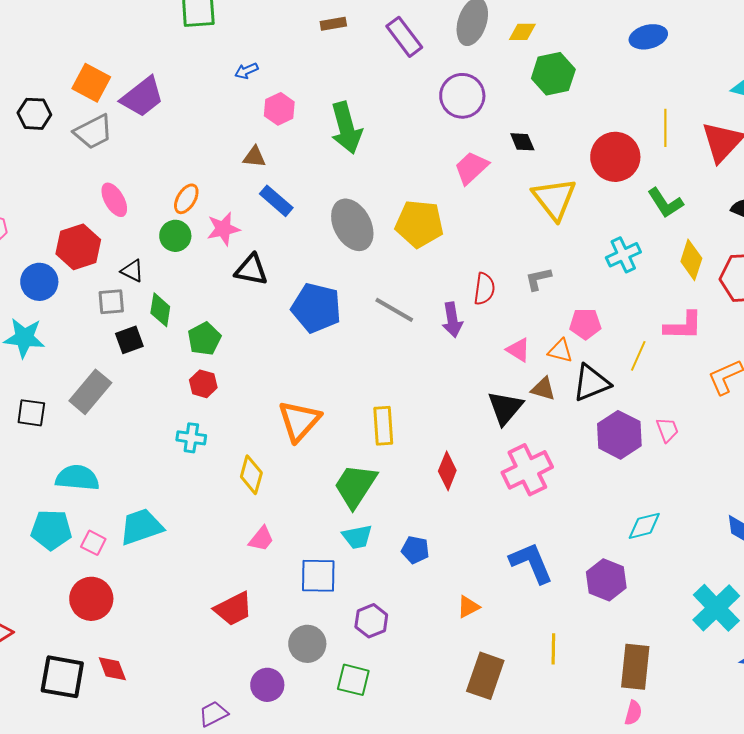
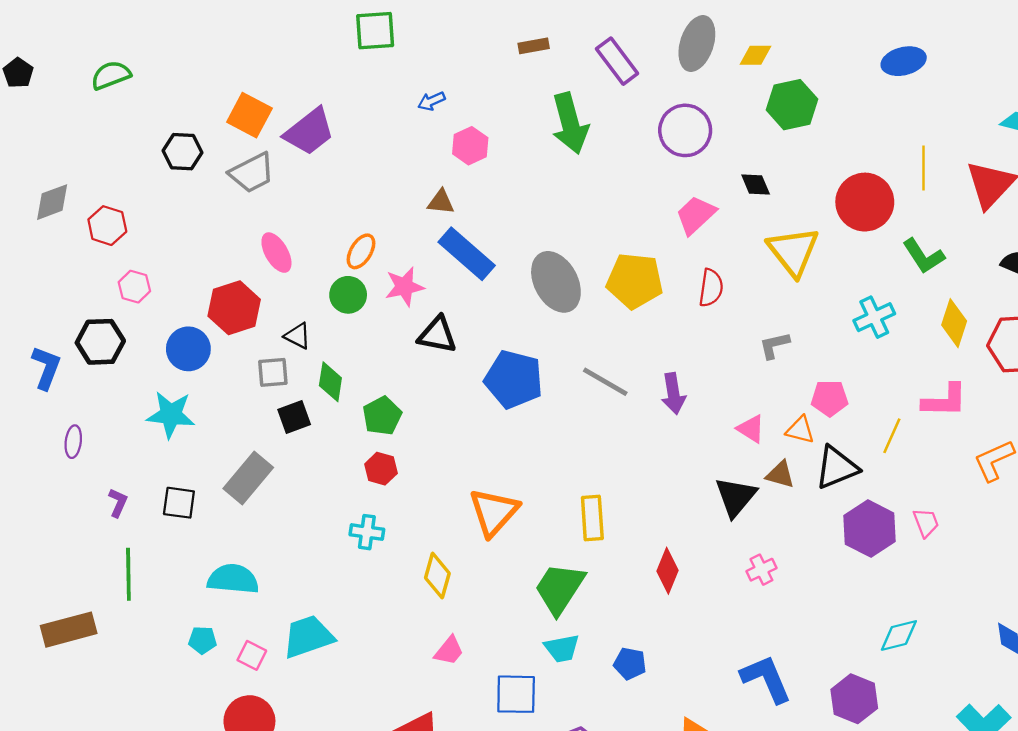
green arrow: (346, 128) -> (570, 123), moved
blue rectangle: (276, 201) -> (467, 254), size x1.4
red semicircle: (484, 289) -> (711, 288), moved
pink cross: (527, 470) -> (761, 570), size x0.5
cyan pentagon: (51, 530) -> (202, 640), size x0.6

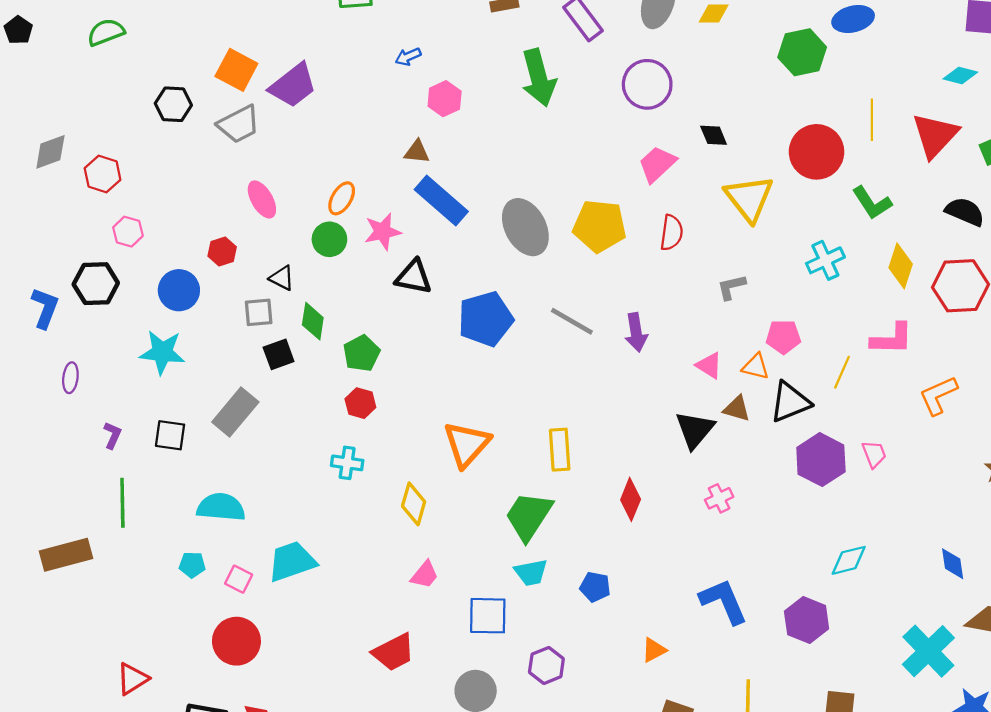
green hexagon: (792, 105) -> (802, 52), moved
red hexagon: (234, 308) -> (222, 251), size x0.6
blue pentagon: (514, 379) -> (486, 319), turned -30

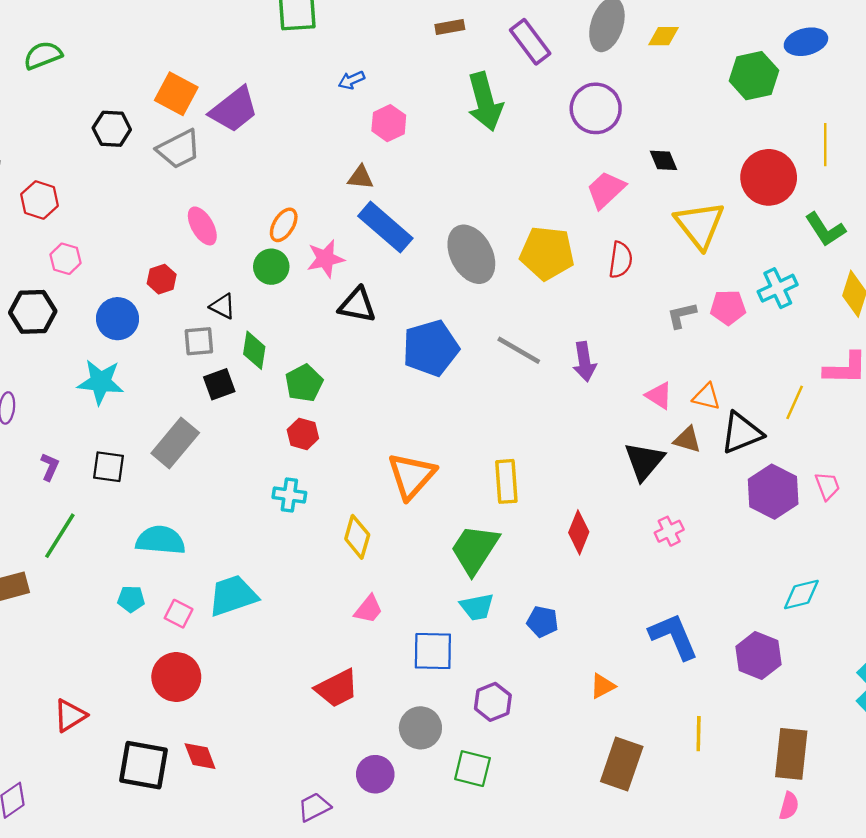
pink pentagon: (783, 337) -> (728, 307), moved
green line: (122, 503) -> (60, 536), turned 33

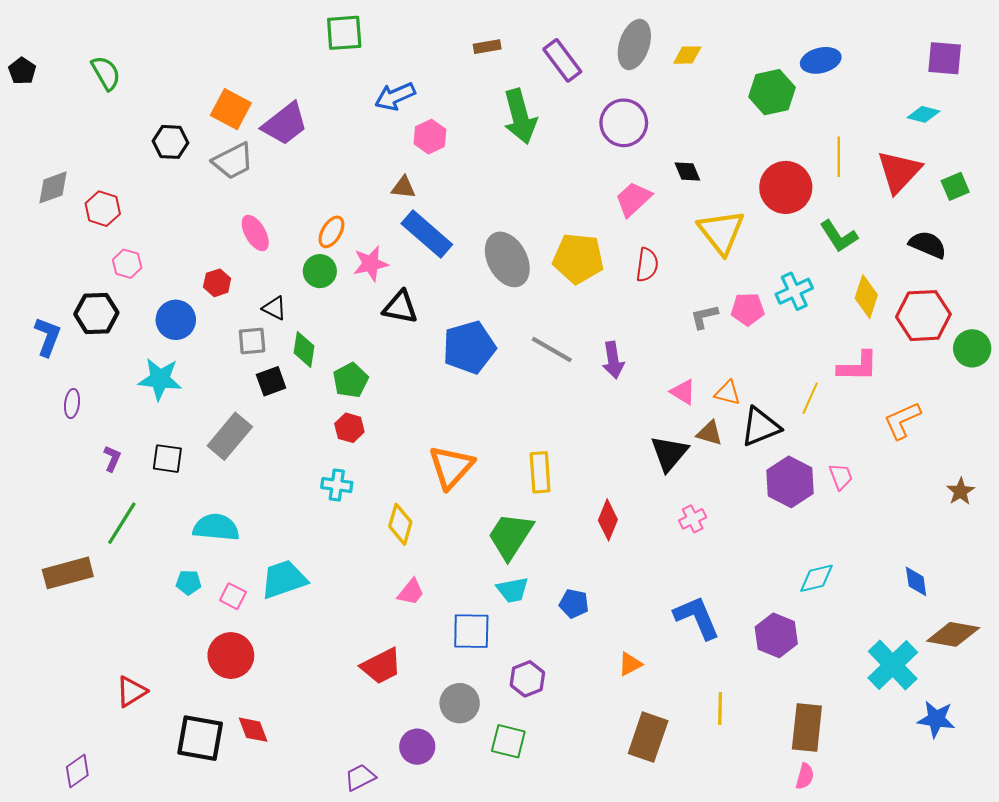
green semicircle: (43, 55) -> (106, 73), turned 81
blue arrow: (352, 80) -> (395, 96), size x1.6

